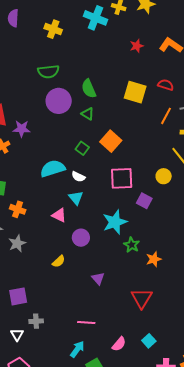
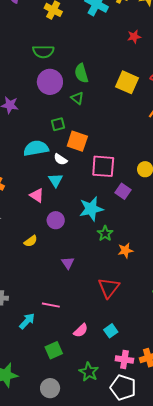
orange square: (111, 141) -> (77, 141), moved, turned -30
green square: (82, 148) -> (58, 124), moved, turned 32
cyan arrow: (77, 349) -> (27, 321), moved

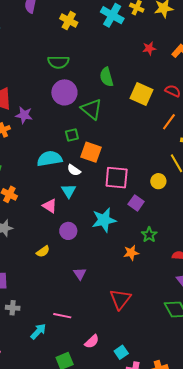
green semicircle: (81, 73) -> (106, 77), moved
green triangle: (77, 98) -> (92, 109), size x1.6
green star: (105, 233) -> (149, 235), moved
orange star: (125, 250) -> (131, 253), moved
cyan square: (111, 331) -> (121, 352), moved

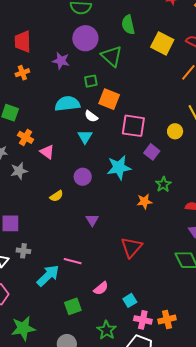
purple star: (24, 115) -> (61, 61), moved
pink triangle: (50, 206) -> (47, 152), moved
cyan arrow: (38, 331) -> (48, 276), size x1.4

